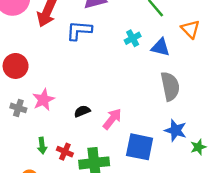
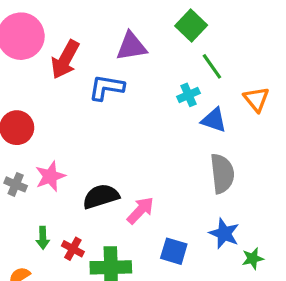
cyan cross: (133, 38) -> (188, 95), moved
black semicircle: (82, 111) -> (101, 196), size x1.6
blue square: (140, 147) -> (174, 251), size x0.7

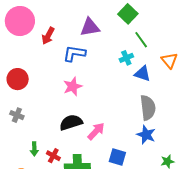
red arrow: (65, 59) -> (48, 36), size x0.7
pink star: (50, 176) -> (73, 86), moved
blue star: (224, 233) -> (146, 135), moved

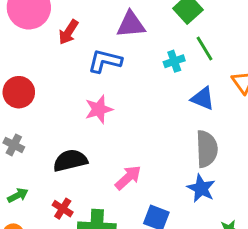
cyan cross: (126, 58) -> (174, 61), moved
black semicircle: (71, 122) -> (70, 160), moved
green arrow: (34, 149) -> (18, 195), moved, turned -120

